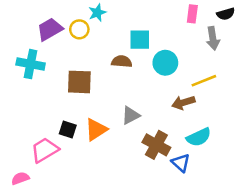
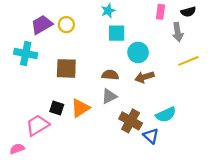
cyan star: (97, 13) -> (108, 11), moved
brown semicircle: (122, 61) -> (110, 75), moved
yellow line: (204, 81) -> (188, 61), moved
brown arrow: (183, 103) -> (144, 77), moved

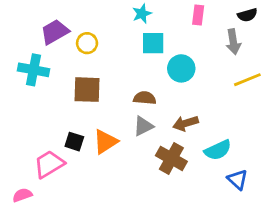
pink rectangle: (161, 12) -> (198, 15), moved
yellow circle: (66, 25) -> (87, 43), moved
brown arrow: (144, 77) -> (185, 123), moved
blue triangle: (151, 136) -> (238, 180), moved

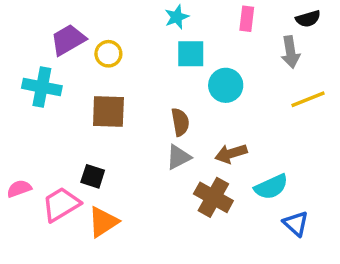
brown semicircle: (145, 98) -> (180, 122), turned 75
orange triangle: (105, 142) -> (103, 222), moved
pink semicircle: (22, 195) -> (19, 189), moved

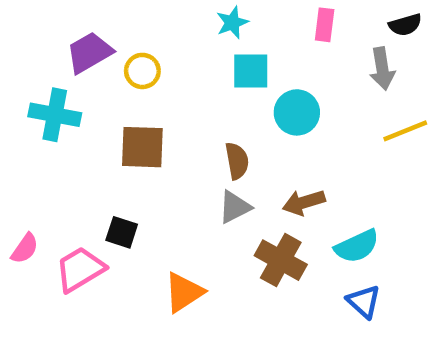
pink semicircle: (19, 189) -> (25, 249), turned 145
orange triangle: (103, 222) -> (184, 292), moved
blue triangle: (296, 224) -> (364, 302), moved

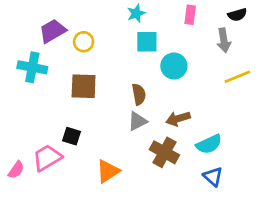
pink semicircle: (25, 249) -> (16, 170), moved

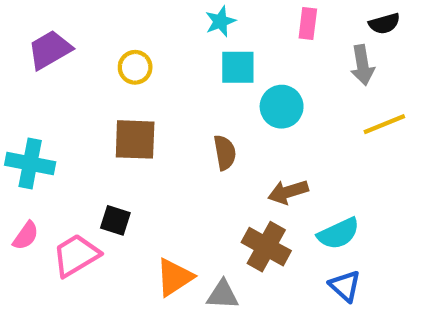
purple trapezoid: (53, 31) -> (50, 50), moved
cyan cross: (32, 67) -> (30, 163), moved
gray triangle: (138, 121) -> (223, 295), moved, turned 30
pink semicircle: (16, 170) -> (26, 236), moved

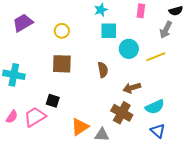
gray arrow: (362, 65) -> (166, 30), turned 36
yellow line: (384, 124) -> (156, 57), moved
pink semicircle: (26, 236) -> (12, 117), moved

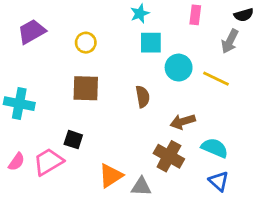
yellow line: (156, 57) -> (216, 79), turned 48
cyan semicircle: (155, 107) -> (215, 148), turned -132

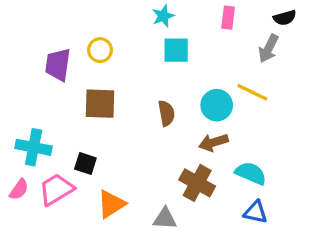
purple trapezoid: (32, 32) -> (58, 65), moved, turned -52
cyan circle: (179, 68) -> (217, 105), moved
cyan cross: (19, 104) -> (34, 147), moved
orange triangle: (111, 176) -> (111, 204), moved
blue triangle: (219, 181) -> (256, 212), turned -30

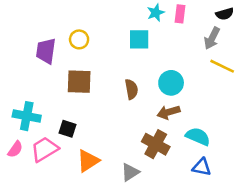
cyan star: (163, 16) -> (156, 13), moved
yellow line: (252, 92) -> (222, 66), moved
gray triangle: (165, 219) -> (130, 172), turned -36

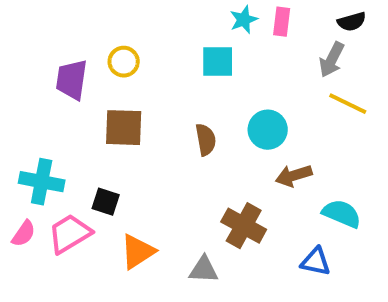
brown arrow: (168, 112) -> (294, 176), moved
cyan semicircle: (198, 136) -> (342, 214), moved
gray triangle: (130, 172) -> (204, 270), turned 36

